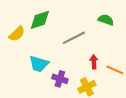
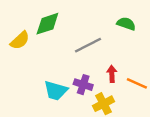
cyan trapezoid: (39, 64) -> (56, 91), moved
purple cross: (60, 79) -> (83, 85), moved

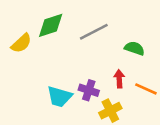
green semicircle: (126, 24) -> (134, 48), moved
gray line: (88, 45) -> (94, 32), moved

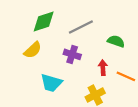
yellow semicircle: (21, 43) -> (33, 50), moved
purple cross: (89, 90) -> (72, 54), moved

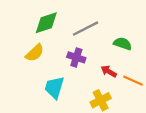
red arrow: (103, 68) -> (109, 71), turned -56
cyan trapezoid: (51, 83) -> (54, 88), turned 90

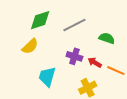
purple cross: (76, 57) -> (74, 56), moved

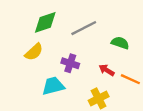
purple cross: (74, 56) -> (70, 63), moved
cyan trapezoid: (47, 77) -> (53, 86), turned 60

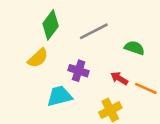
green diamond: (45, 22) -> (51, 25), turned -35

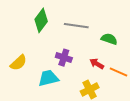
gray line: (94, 31) -> (76, 26), turned 35
yellow semicircle: (38, 58) -> (18, 63), moved

